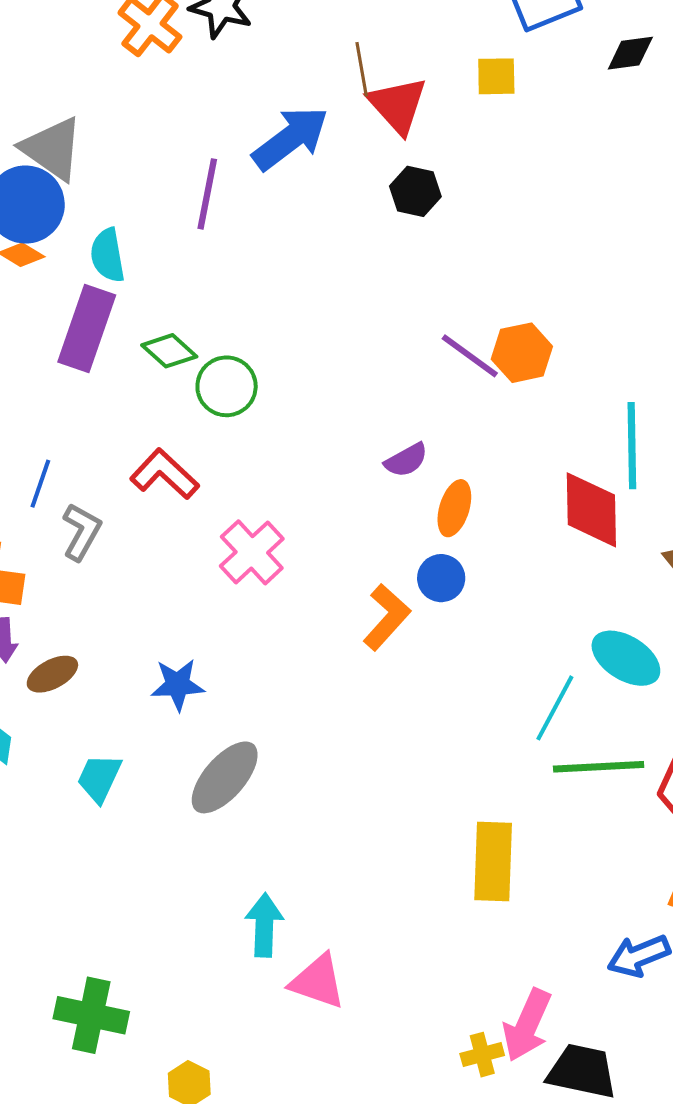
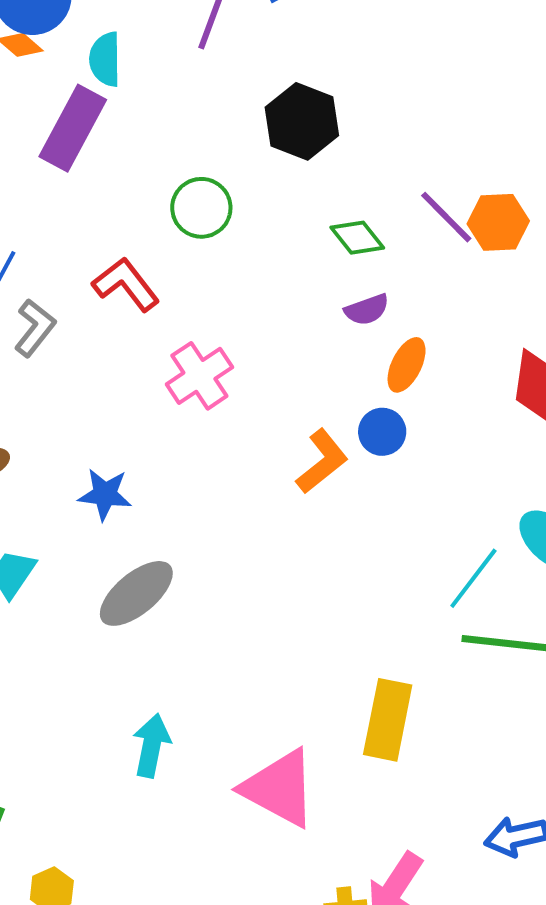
black hexagon: (415, 191) -> (302, 121), moved, size x1.5
green diamond: (169, 351) -> (357, 238), moved
pink triangle: (318, 981) -> (279, 788), moved, size x1.4

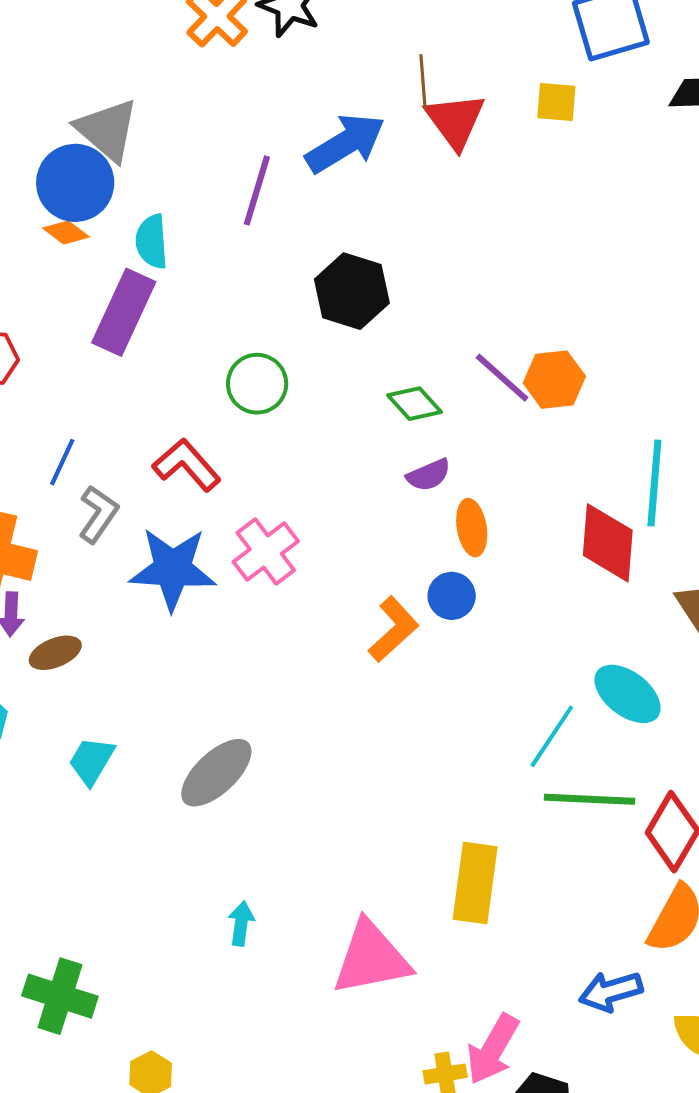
orange ellipse: (407, 365) -> (472, 528), turned -32
blue star: (105, 494) -> (173, 569), moved, size x1.6
cyan arrow: (152, 746) -> (241, 924), size x0.7
pink triangle: (279, 788) -> (371, 958), turned -36

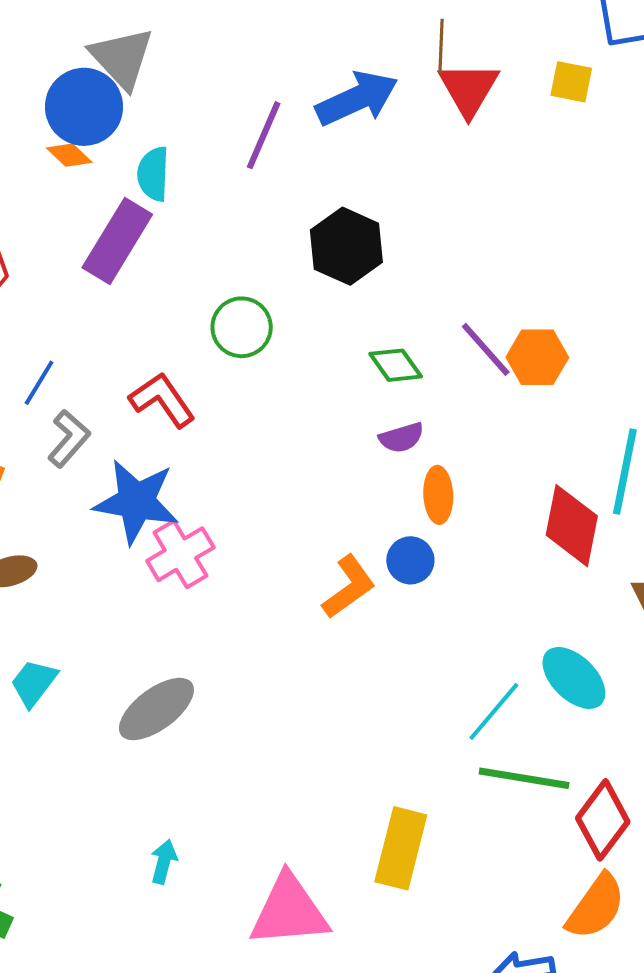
pink cross: (266, 551) -> (180, 554), moved

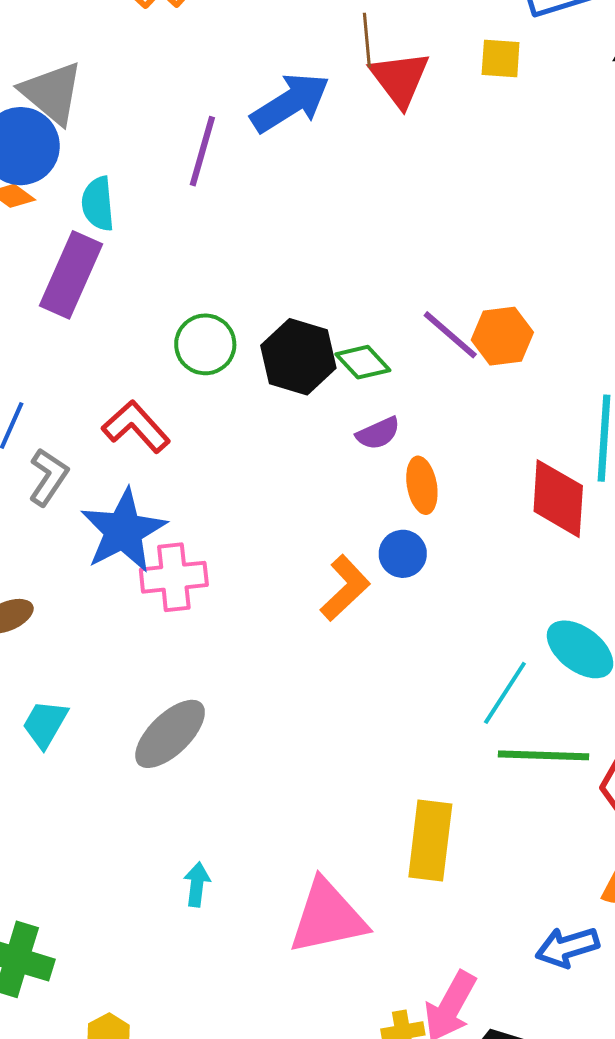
black hexagon: (346, 246) -> (298, 357), moved
blue star: (136, 502) -> (123, 531), turned -30
pink cross: (180, 554) -> (174, 577), turned 32

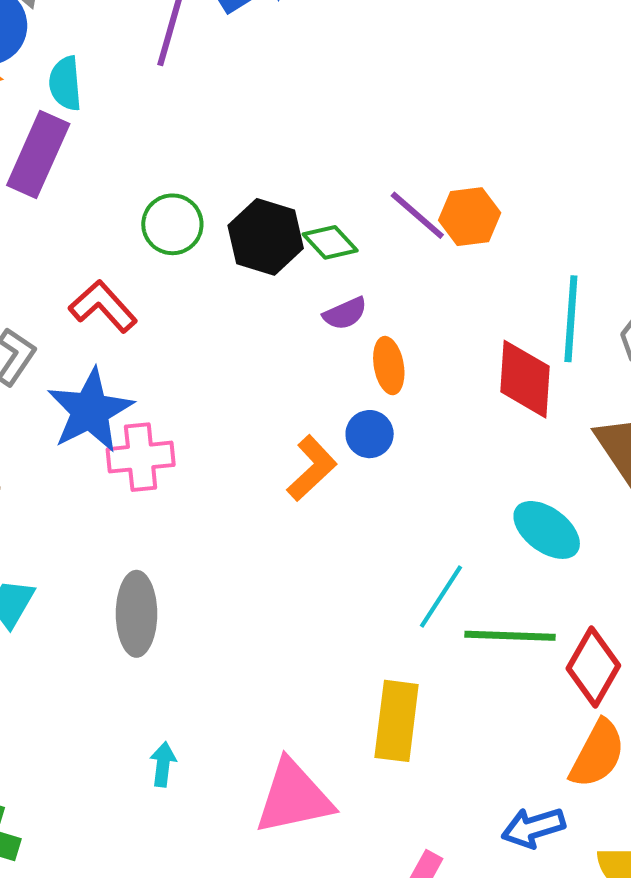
cyan line: (505, 693) -> (441, 596), moved
gray ellipse: (170, 734) -> (136, 614), turned -46

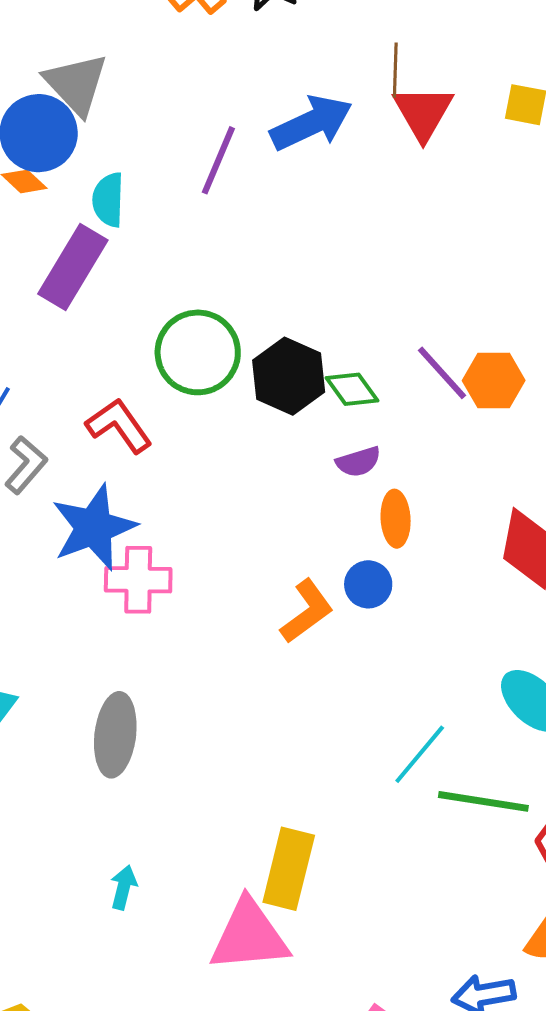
green circle: (172, 224) -> (198, 352), size x1.4
yellow rectangle: (397, 721) -> (289, 869), moved

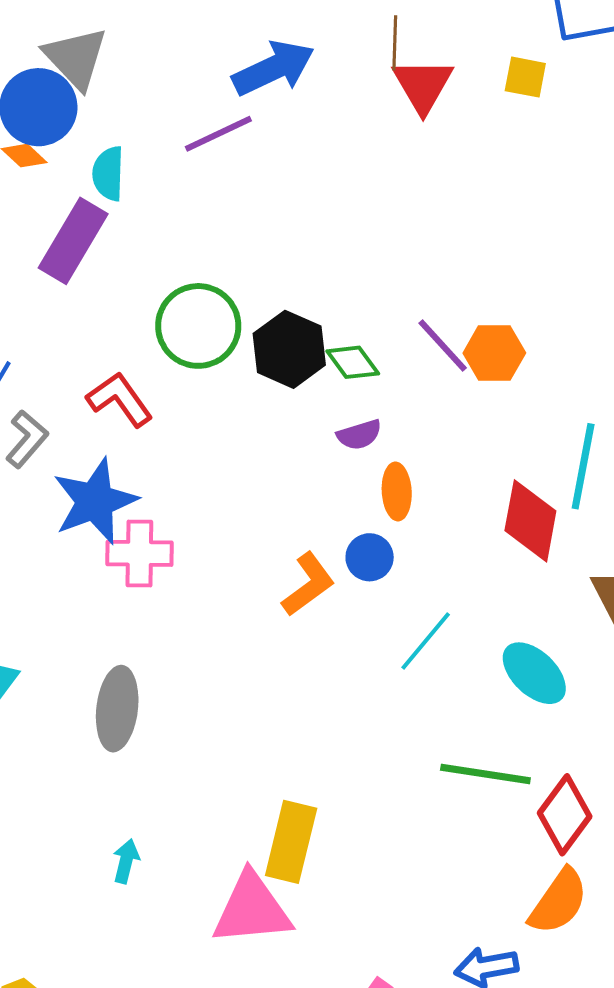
blue arrow: (311, 123) -> (273, 68), moved
purple line: (218, 160) -> (218, 134), turned 42
cyan line: (420, 754) -> (426, 641), moved

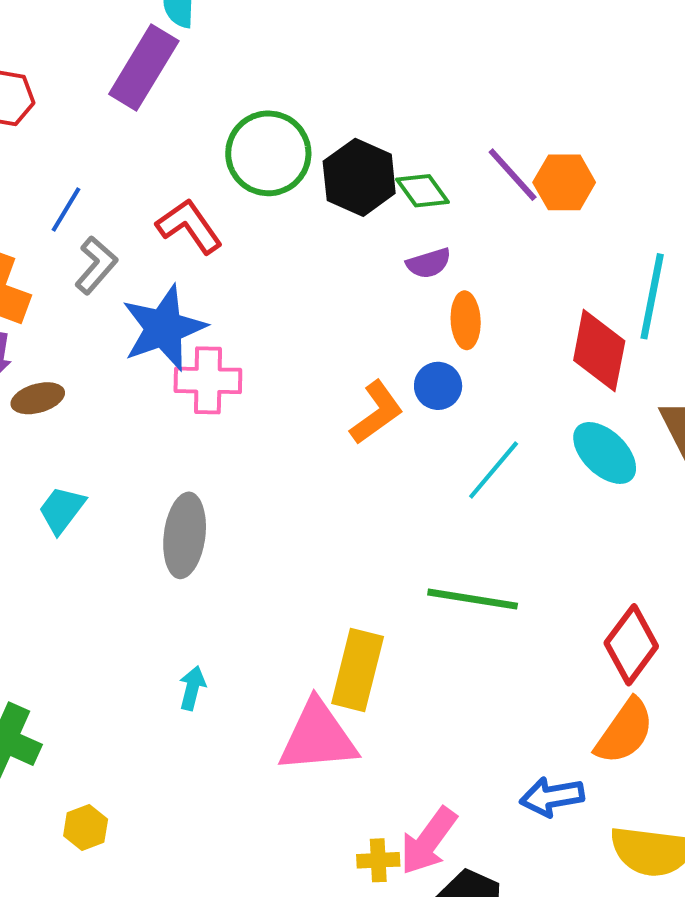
cyan ellipse: (534, 673) -> (605, 453), moved
green line: (485, 774) -> (473, 599), moved

